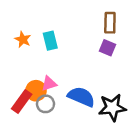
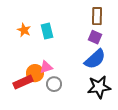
blue semicircle: (81, 97) -> (95, 59), moved, turned 115
red rectangle: (22, 101) -> (23, 82), turned 30
gray circle: (45, 104) -> (54, 84), moved

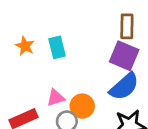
purple square: (95, 37) -> (124, 56), size x1.5
orange circle: (35, 73) -> (82, 106), moved

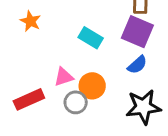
cyan rectangle: (57, 47) -> (91, 38), moved, turned -45
blue semicircle: (124, 86) -> (137, 65), size x0.6

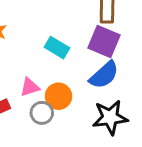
blue semicircle: (137, 65) -> (104, 75), size x1.5

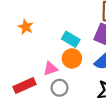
orange circle: (59, 96) -> (72, 58), moved

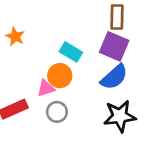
orange circle: (72, 58) -> (60, 76), moved

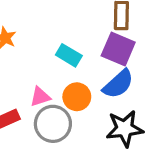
orange circle: (60, 76) -> (77, 97), moved
gray circle: (57, 112) -> (53, 124), size x1.5

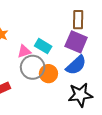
pink triangle: (40, 97) -> (24, 51), moved
gray circle: (53, 124) -> (33, 67), moved

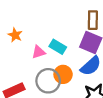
gray circle: (33, 67) -> (48, 81), moved

